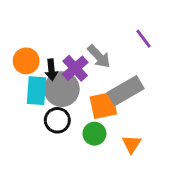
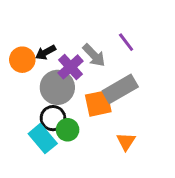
purple line: (143, 39) -> (126, 42), moved
black arrow: (51, 70) -> (46, 52), moved, turned 66
cyan rectangle: (37, 91) -> (43, 139), moved, turned -44
green circle: (94, 134) -> (68, 130), moved

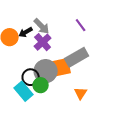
gray arrow: (94, 55) -> (42, 26), moved
gray circle: (57, 87) -> (46, 71), moved

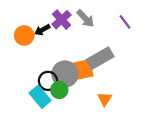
purple line: (81, 25) -> (125, 22), moved
gray arrow: (42, 26) -> (85, 18), moved
purple cross: (43, 42) -> (62, 20), moved

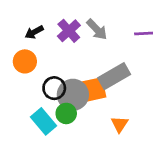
purple line: (125, 22) -> (144, 33), turned -56
black arrow: (42, 30) -> (34, 32), moved
orange circle: (24, 36) -> (25, 61), moved
black circle: (48, 81) -> (54, 88), moved

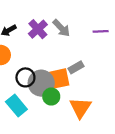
gray rectangle: (114, 76) -> (76, 67), size x0.6
green circle: (66, 113) -> (51, 97), moved
orange triangle: (120, 124) -> (80, 108), size x1.5

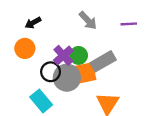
purple cross: (38, 29) -> (63, 55), moved
gray rectangle: (76, 67) -> (103, 61), size x1.5
green circle: (51, 97) -> (79, 55), moved

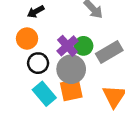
black circle: (51, 72) -> (38, 63), moved
orange square: (86, 73) -> (71, 90), moved

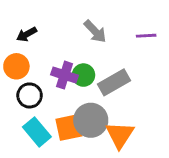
purple cross: (68, 46) -> (65, 75), turned -30
gray circle: (71, 69) -> (91, 120), moved

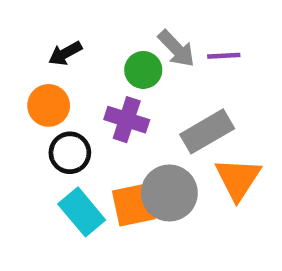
purple line: (146, 36) -> (224, 56), moved
green circle: (83, 75) -> (143, 70), moved
orange triangle: (120, 135) -> (238, 179), moved

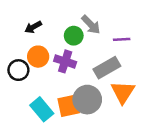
purple line: (224, 56) -> (122, 39), moved
orange circle: (49, 105) -> (38, 57), moved
black circle: (70, 153) -> (18, 70), moved

